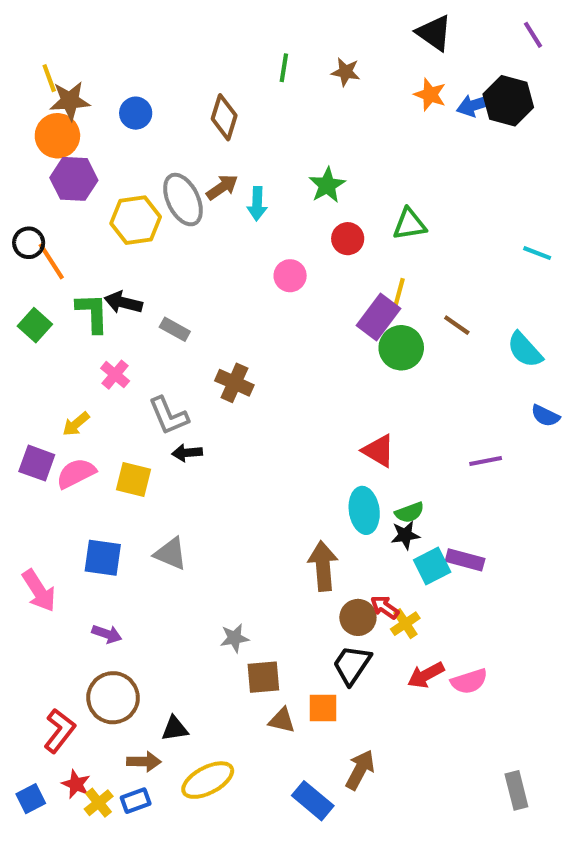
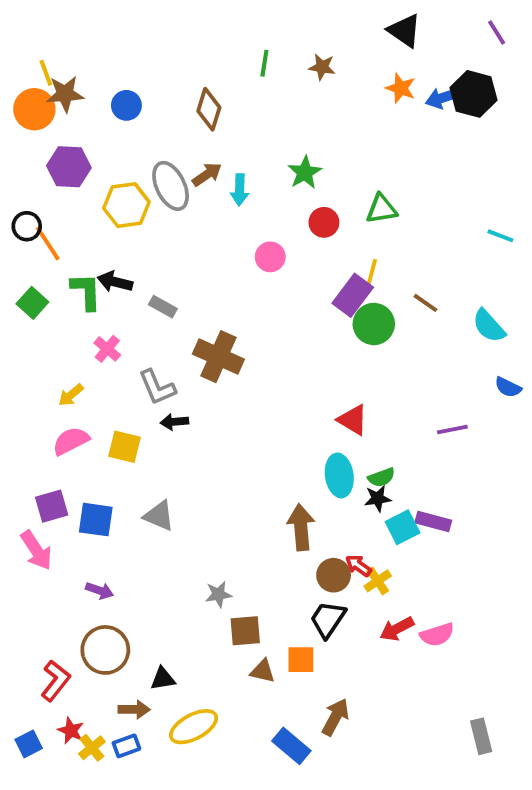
orange circle: (57, 136) -> (34, 109), moved
brown cross: (234, 383) -> (218, 357), size x1.4
purple square: (37, 463) -> (52, 506), moved, turned -36

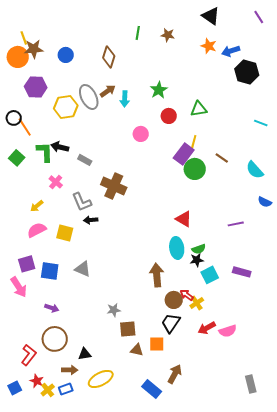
black hexagon: (474, 94) -> (247, 72), moved
purple rectangle: (433, 522) -> (242, 272), moved

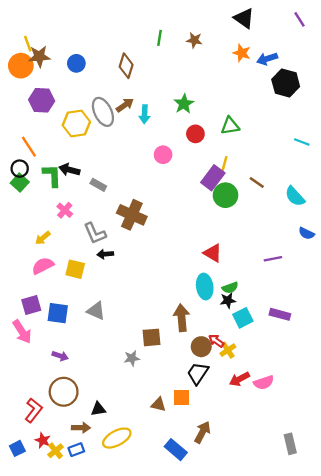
black circle: (14, 118) -> (20, 169), moved
brown square: (128, 329) -> (151, 337), moved

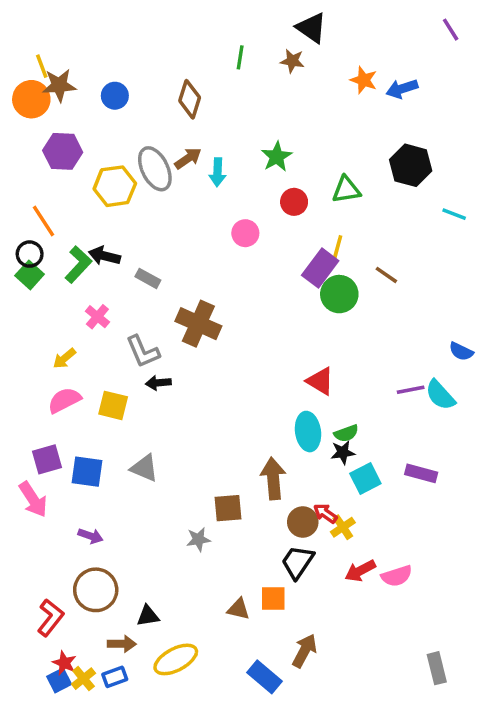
black triangle: (244, 18) -> (311, 28), moved
black hexagon: (286, 83) -> (411, 165), moved
green L-shape: (52, 176) -> (78, 264), turned 45
cyan semicircle: (295, 196) -> (440, 395), moved
blue square: (17, 448) -> (59, 680), moved

